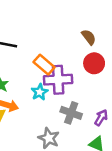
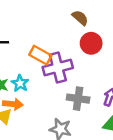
cyan star: (40, 92) -> (20, 83), moved

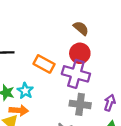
red circle: (91, 43) -> (80, 53), moved
purple cross: (58, 68) -> (76, 74), moved, turned 32

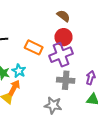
purple cross: (76, 74) -> (61, 55), turned -35
orange arrow: (19, 110) -> (14, 88), turned -63

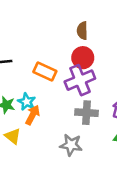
brown semicircle: (63, 16) -> (82, 31), turned -128
orange arrow: (14, 88) -> (33, 115), moved

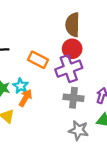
brown semicircle: (82, 31) -> (73, 25), size x1.5
gray star: (71, 145) -> (79, 130), moved

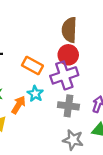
cyan star: (21, 86) -> (35, 94), moved

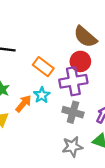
brown semicircle: (69, 30) -> (85, 37), turned -60
gray star: (73, 140) -> (72, 147), turned -30

